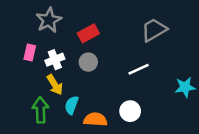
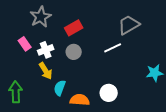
pink rectangle: (30, 53) -> (25, 44), turned -48
white line: (139, 69) -> (113, 48), moved
green arrow: (40, 110) -> (16, 92), moved

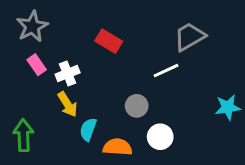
gray star: (41, 17) -> (32, 26), moved
red rectangle: (74, 28) -> (109, 41), turned 60
gray circle: (74, 52) -> (137, 106), moved

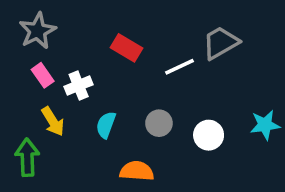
white line: (166, 71) -> (179, 67), moved
yellow arrow: (68, 104) -> (53, 121), moved
cyan semicircle: (88, 129) -> (106, 125), moved
white circle: (160, 137) -> (209, 135), moved

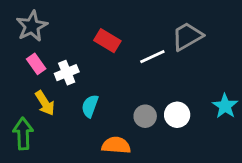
gray circle: (159, 123) -> (145, 116), moved
cyan star: (265, 125) -> (225, 106), turned -30

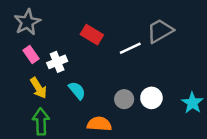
cyan semicircle: (90, 106) -> (77, 90), turned 120
cyan star: (225, 106) -> (192, 103), moved
green arrow: (23, 134) -> (41, 121), moved

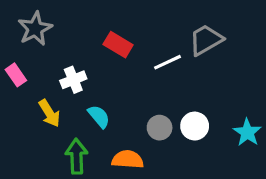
pink rectangle: (31, 54) -> (16, 75), moved
green arrow: (41, 121) -> (77, 156), moved

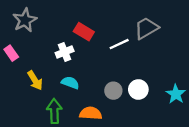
white cross: (73, 80) -> (65, 52), moved
cyan semicircle: (99, 116) -> (70, 83), turned -30

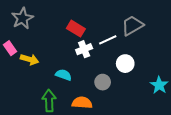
white cross: (65, 52) -> (84, 49), moved
yellow arrow: (35, 80) -> (30, 59), moved, turned -42
white circle: (138, 89) -> (125, 64), moved

